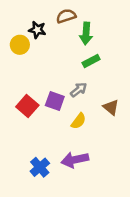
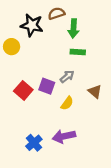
black star: (37, 30) -> (32, 25), size x1.5
yellow circle: (20, 45) -> (12, 47), moved
green rectangle: (91, 61) -> (78, 52), turned 32

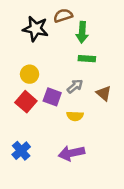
yellow circle: (12, 47) -> (30, 74), moved
brown triangle: (95, 91) -> (104, 93), moved
yellow semicircle: (67, 103) -> (75, 116), turned 56
blue cross: (34, 143) -> (21, 151), moved

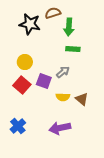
brown triangle: (104, 93) -> (82, 99), moved

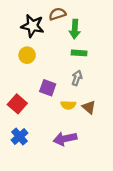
yellow circle: (25, 62) -> (27, 55), moved
gray arrow: (63, 72) -> (77, 78), moved, turned -32
red square: (22, 85) -> (17, 104), moved

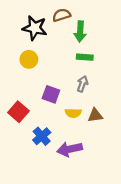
brown triangle: (89, 107) -> (95, 115), turned -48
blue cross: (19, 136) -> (42, 136), moved

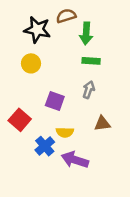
yellow semicircle: (73, 113) -> (65, 132), moved
purple arrow: (70, 149) -> (75, 160), turned 30

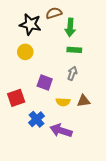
red square: (20, 120) -> (16, 98), turned 30
yellow semicircle: (65, 132) -> (63, 102), moved

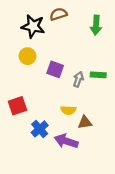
green arrow: (70, 27) -> (96, 25), moved
green rectangle: (74, 50) -> (98, 75), moved
purple square: (45, 83) -> (55, 69), moved
brown triangle: (83, 101) -> (85, 122), moved

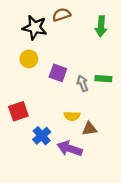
gray arrow: (78, 79) -> (82, 83), turned -40

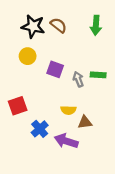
brown semicircle: (61, 15) -> (58, 25), moved, turned 56

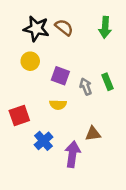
green rectangle: (98, 75) -> (108, 82), turned 64
yellow semicircle: (68, 110) -> (58, 105), moved
purple arrow: (66, 141) -> (72, 154), turned 80

